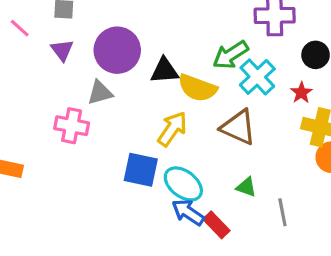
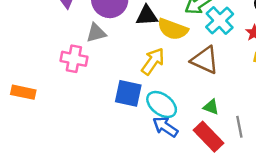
red rectangle: (216, 225) -> (209, 137), moved, size x1.4

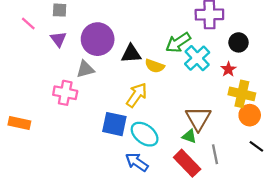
yellow semicircle: (173, 29) -> (155, 66), size x0.7
brown triangle: (205, 60) -> (198, 118), moved, turned 36
blue arrow: (165, 127) -> (137, 162), moved

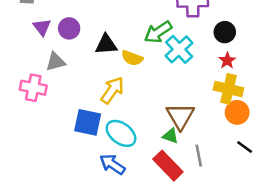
purple triangle: (58, 39) -> (42, 27), moved
purple circle: (98, 39) -> (69, 28), size x0.6
red star: (228, 69) -> (227, 61), moved

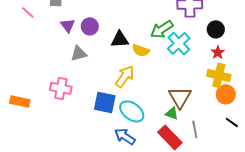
pink cross: (33, 88) -> (61, 88), moved

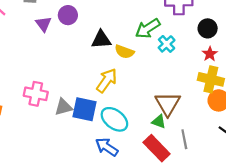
purple circle: (90, 26) -> (68, 15), moved
cyan cross: (179, 43) -> (167, 44), size x0.7
gray triangle: (79, 53) -> (63, 107), moved

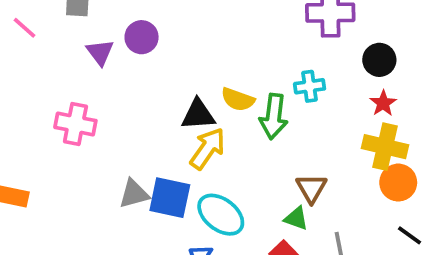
green arrow: (148, 28) -> (274, 116), moved, turned -50
black triangle: (101, 39) -> (198, 115), moved
cyan cross: (167, 44) -> (310, 86), turned 35
pink cross: (36, 94) -> (75, 124), moved
brown triangle: (168, 104) -> (311, 188), size x0.7

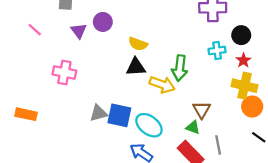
pink line: (24, 28) -> (35, 30), moved
cyan cross: (310, 86) -> (217, 51), moved
yellow semicircle: (238, 99) -> (138, 44), moved
yellow arrow: (208, 149) -> (162, 85), moved, turned 75

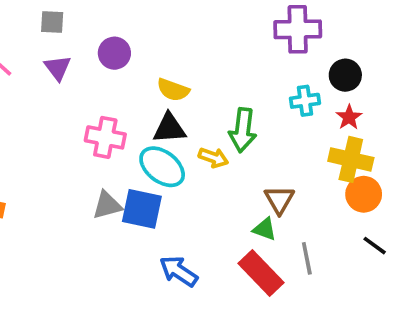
purple triangle: (79, 31) -> (58, 68), moved
pink cross: (64, 72) -> (105, 137), moved
yellow arrow: (162, 85) -> (213, 158), size x0.7
cyan ellipse: (149, 125) -> (162, 167), moved

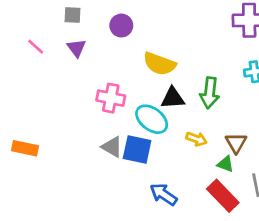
purple circle: (114, 53) -> (121, 26), moved
yellow semicircle: (173, 90) -> (160, 64), size x1.4
black triangle: (169, 128) -> (173, 98), moved
yellow arrow: (213, 158) -> (196, 139), moved
gray triangle: (107, 205) -> (112, 147), turned 45

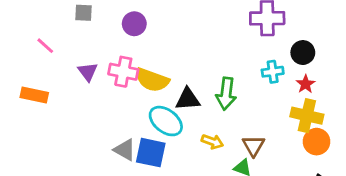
purple triangle: (76, 48) -> (88, 72), moved
yellow semicircle: (160, 64) -> (152, 80), moved
pink cross: (111, 98) -> (123, 72), moved
orange rectangle: (25, 148) -> (34, 95), moved

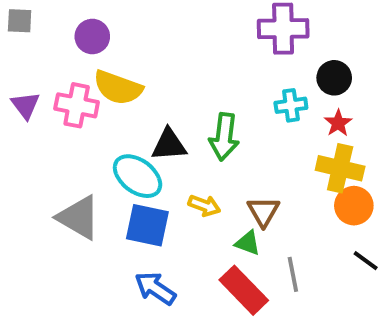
yellow semicircle: (152, 80) -> (118, 88), moved
gray triangle: (125, 150) -> (79, 217), size x1.4
blue square: (151, 153) -> (147, 225), moved

